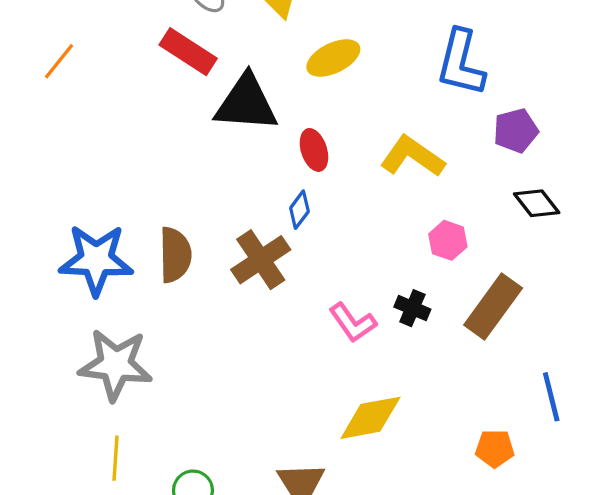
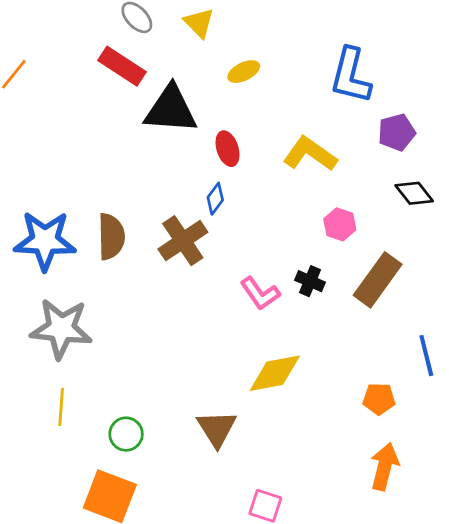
yellow ellipse: (333, 58) -> (244, 72), size x0.7

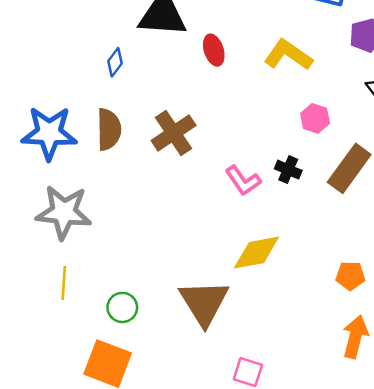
blue diamond: (215, 199) -> (115, 62), moved
brown triangle: (217, 429) -> (204, 303), size x1.4

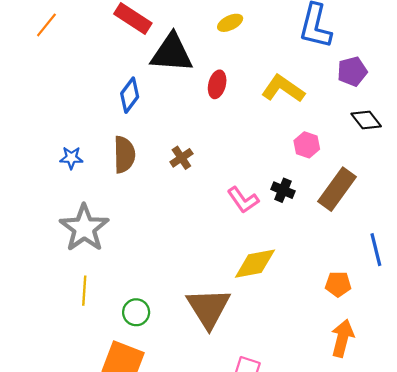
red ellipse: (214, 50) -> (217, 84), turned 32
blue diamond: (115, 62) -> (130, 95), size x1.4
blue star: (49, 133) -> (71, 158), size x0.5
brown cross: (174, 133) -> (181, 158), size x0.6
gray star: (64, 212) -> (84, 228), turned 30

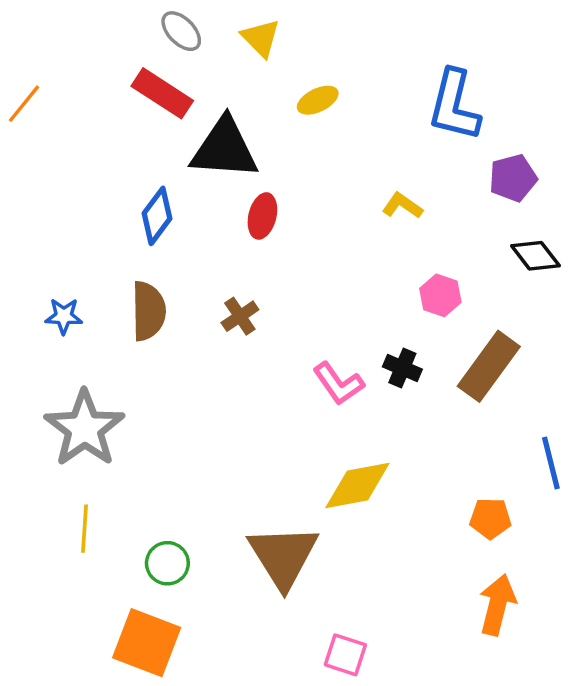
red ellipse: (217, 84) -> (262, 216), moved
yellow L-shape: (283, 89) -> (402, 206), size x0.6

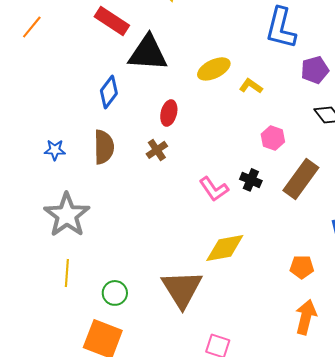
yellow ellipse: (318, 100) -> (214, 69), moved, size x1.4
red ellipse: (262, 216) -> (169, 113), moved

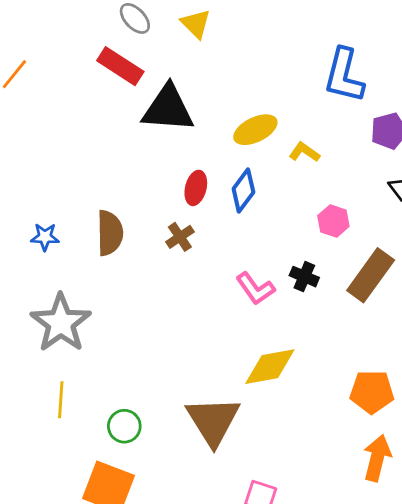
blue diamond: (109, 92) -> (243, 191), moved
orange pentagon: (302, 267) -> (372, 392), size x1.4

